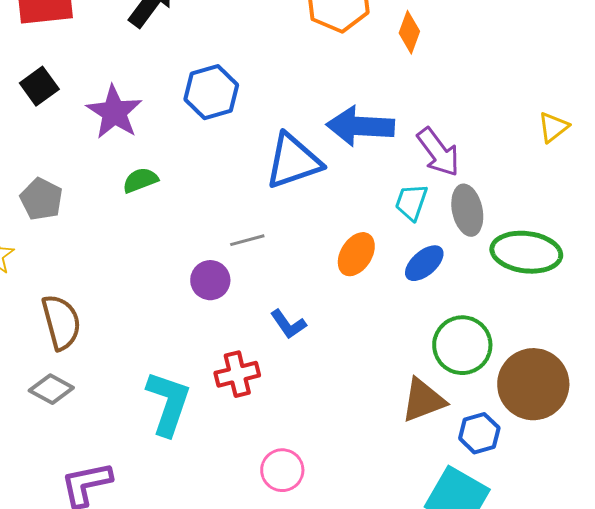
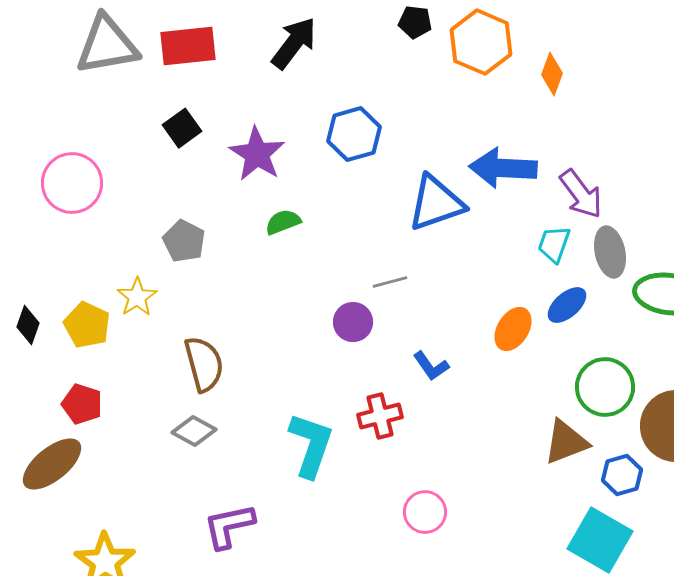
orange ellipse: (356, 254) -> (513, 329), moved

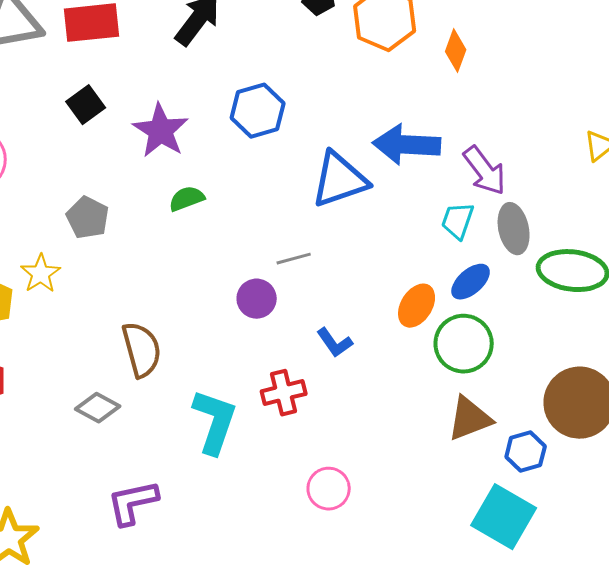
brown semicircle: (204, 364) -> (142, 350), moved
green circle: (605, 387) -> (464, 344), moved

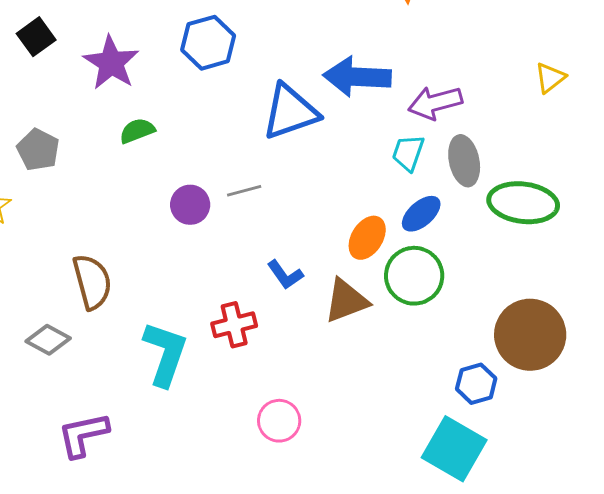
purple arrow: (485, 171) -> (435, 103), turned 112
purple circle: (257, 299) -> (190, 205), moved
brown triangle: (470, 419) -> (346, 301), moved

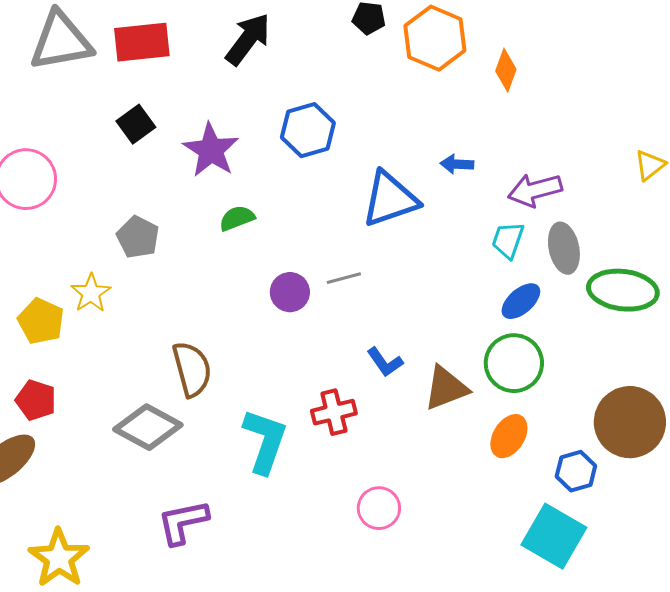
blue arrow: (357, 77) -> (457, 164), size x0.5
orange ellipse: (367, 238) -> (509, 436), moved
gray diamond: (48, 340) -> (148, 427), size x1.5

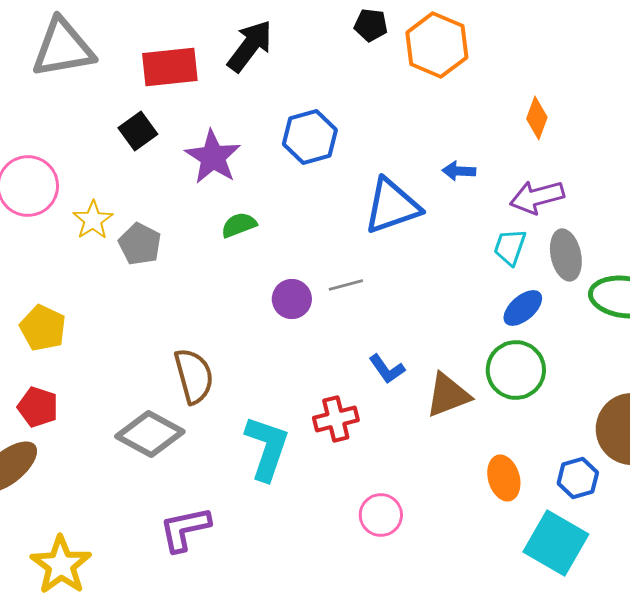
red rectangle: (142, 42) -> (170, 67), moved
orange diamond: (506, 70) -> (537, 118), moved
yellow star: (91, 293) -> (93, 220), moved
orange ellipse: (509, 436) -> (504, 478), moved, turned -48

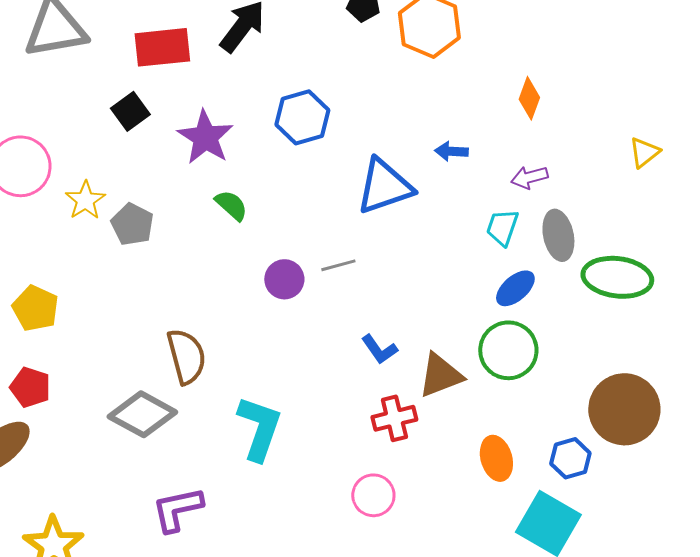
purple arrow: (537, 197) -> (529, 177), size x0.7
green semicircle: (239, 225) -> (231, 205), turned 63
red cross: (336, 419) -> (394, 418), moved

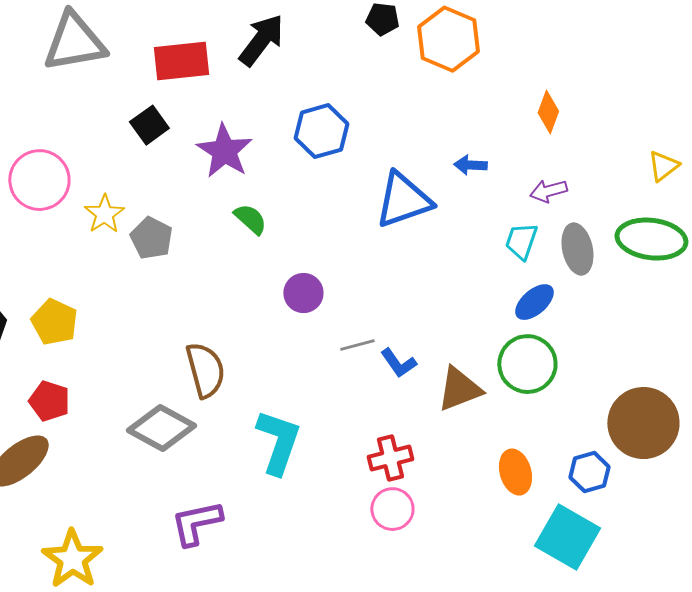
gray line: (338, 265) -> (357, 345), moved
green ellipse: (617, 277) -> (651, 239), moved
red cross: (394, 418) -> (390, 458), moved

